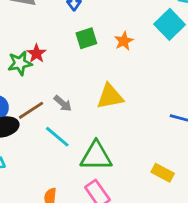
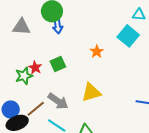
green square: (86, 38) -> (58, 64), moved
gray arrow: (63, 103) -> (58, 101), size x1.5

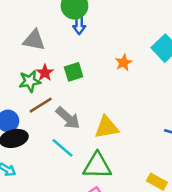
gray triangle: (21, 27) -> (34, 40), moved
yellow triangle: (91, 92) -> (106, 127), moved
brown line: (36, 109) -> (41, 105), moved

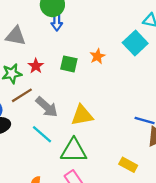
green square: (74, 72) -> (69, 64), moved, turned 30
red star: (45, 73) -> (36, 66), moved

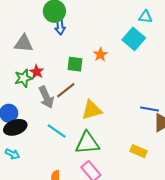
red star: (36, 66) -> (37, 72), moved
brown line: (22, 95) -> (66, 90), moved
gray arrow: (47, 107) -> (46, 97), moved, turned 30

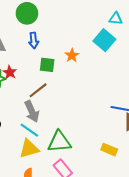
blue arrow: (60, 27) -> (34, 40), moved
gray arrow: (46, 97) -> (32, 111), moved
yellow triangle: (92, 110) -> (29, 149), moved

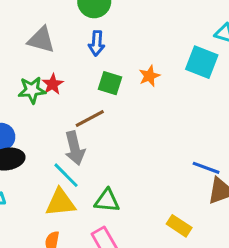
cyan square: (104, 40) -> (202, 62), turned -30
green triangle: (59, 142) -> (107, 201), size x0.7

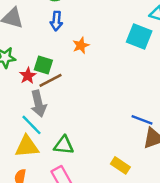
orange star: (149, 76) -> (81, 45), moved
green square: (110, 83) -> (43, 65), moved
red star: (53, 84) -> (28, 76), moved

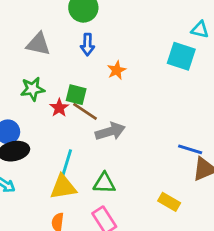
brown line: (50, 80) -> (85, 111), turned 65
gray arrow: (38, 104) -> (110, 131), moved, turned -90
cyan line: (31, 125) -> (67, 163), turned 65

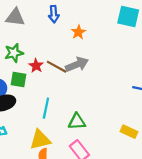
green square: (76, 95) -> (19, 80), moved
gray arrow: (110, 131) -> (77, 65), moved
yellow triangle: (63, 187) -> (40, 140), moved

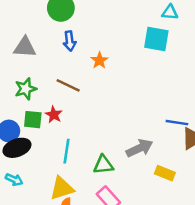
gray arrow: (77, 65) -> (139, 148), moved
red star: (36, 66) -> (54, 115), moved
brown line: (57, 67) -> (68, 85), moved

